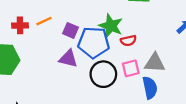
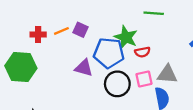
purple square: (70, 30) -> (80, 30), moved

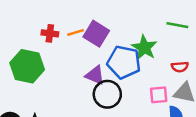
purple square: (80, 30) -> (96, 34), size x1.5
red semicircle: (142, 52) -> (180, 67), moved
black circle: (117, 84) -> (107, 94), moved

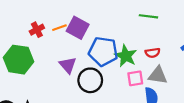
red cross: (50, 33) -> (37, 30), turned -32
green star: (144, 48) -> (126, 56), moved
purple triangle: (95, 75) -> (68, 65), moved, turned 30

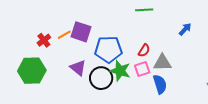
red semicircle: (153, 53) -> (144, 50), moved, turned -40
green star: (126, 56) -> (120, 71), moved

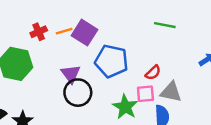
green star: (120, 71) -> (125, 107), moved
black circle: (101, 78) -> (78, 93), moved

